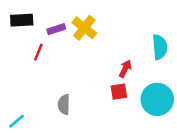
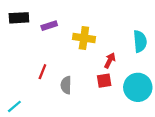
yellow cross: (84, 28) -> (84, 38), moved, turned -30
red line: (38, 52) -> (42, 72), moved
gray semicircle: (64, 104) -> (66, 85), moved

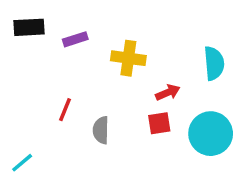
red arrow: (110, 60) -> (168, 92), turned 40

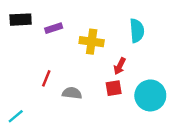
cyan semicircle: (214, 63) -> (137, 31), moved
red arrow: (168, 92) -> (120, 66), turned 140
gray semicircle: (101, 130) -> (72, 93), turned 96

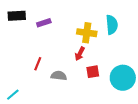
yellow cross: (92, 42) -> (87, 33), moved
red arrow: (120, 66) -> (80, 54), moved

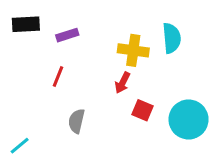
red line: (38, 64) -> (58, 76), moved
red square: (93, 72) -> (142, 110), turned 32
gray semicircle: (59, 76) -> (76, 121), moved, turned -84

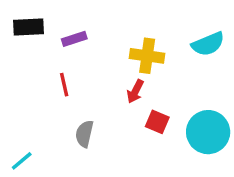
cyan semicircle: (172, 38) -> (208, 44), moved, turned 72
red line: (58, 76) -> (64, 85), turned -35

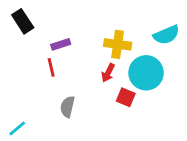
black rectangle: (29, 27) -> (23, 21), turned 60
purple rectangle: (74, 39) -> (61, 44), moved
cyan circle: (208, 132) -> (146, 73), moved

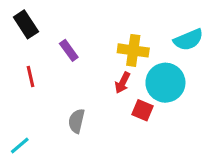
purple rectangle: (61, 44) -> (69, 50), turned 72
red line: (51, 67) -> (30, 77), moved

